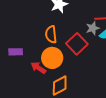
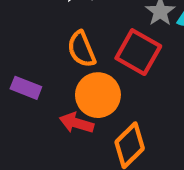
purple rectangle: (16, 52) -> (26, 88), moved, turned 40

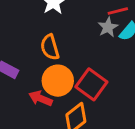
red square: (138, 52) -> (91, 84), moved

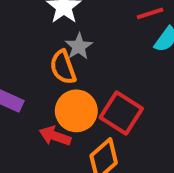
gray star: (108, 27) -> (79, 46), moved

